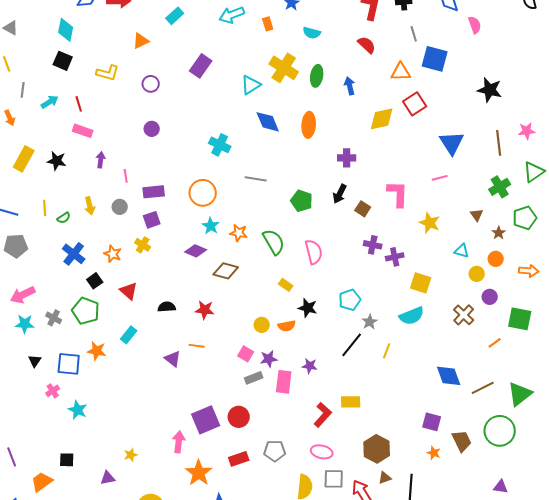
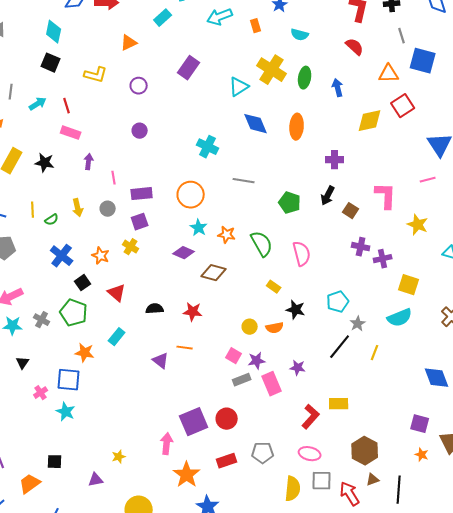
blue square: (69, 364) -> (69, 380), moved
pink rectangle: (284, 382) -> (272, 384), turned -30

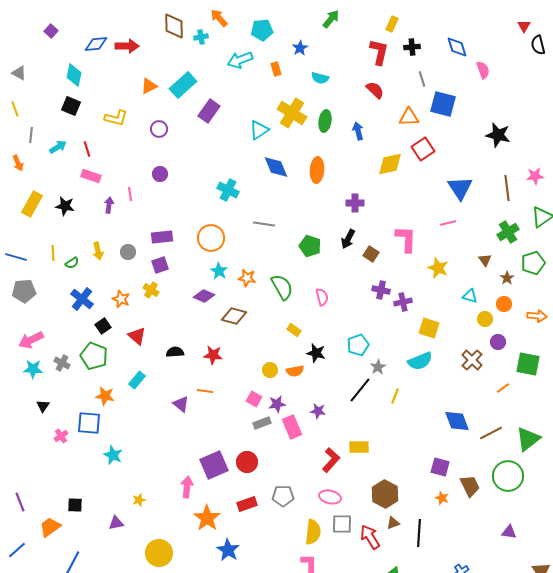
cyan rectangle: (163, 18) -> (183, 85), moved, size x1.5
pink line: (114, 178) -> (130, 194), moved
pink semicircle: (302, 254) -> (322, 297), size x0.7
cyan star: (66, 412) -> (113, 455), moved

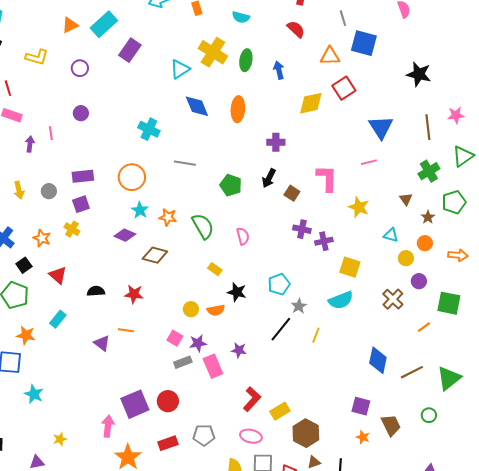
blue diamond: (457, 421) -> (378, 360), turned 32
yellow rectangle: (359, 447) -> (280, 411), moved, turned -30
green circle: (508, 476) -> (429, 415), size x0.5

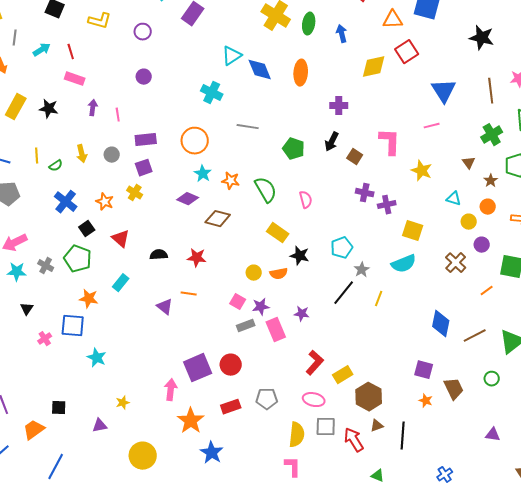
cyan triangle: (180, 69) -> (232, 56), moved
pink line: (51, 133) -> (118, 115), moved
yellow rectangle: (215, 269) -> (278, 233), size x1.5

